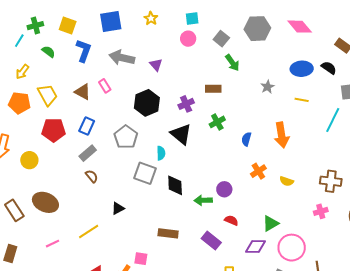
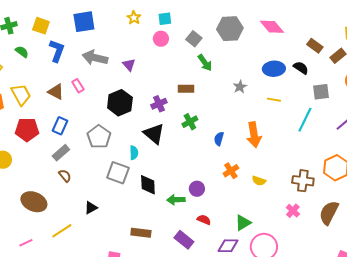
yellow star: (151, 18) -> (134, 18), moved
brown ellipse: (45, 202) -> (34, 202), moved
pink cross: (321, 211) -> (293, 211), turned -32

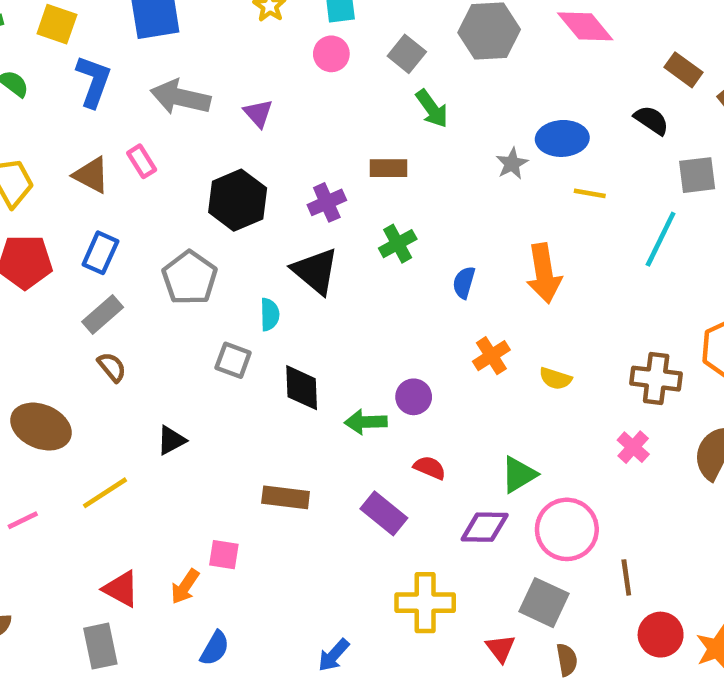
blue ellipse: (274, 69) -> (562, 138), moved
gray square: (118, 173) -> (233, 360), size x0.7

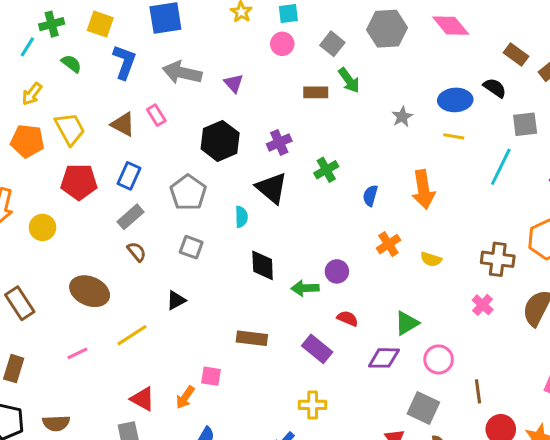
blue ellipse: (562, 138) -> (455, 100), moved
brown rectangle: (388, 168) -> (316, 92), moved
gray square: (233, 360) -> (191, 247), moved
pink circle: (567, 529) -> (439, 359), size x0.7
yellow cross: (425, 603) -> (313, 405), moved, size x0.7

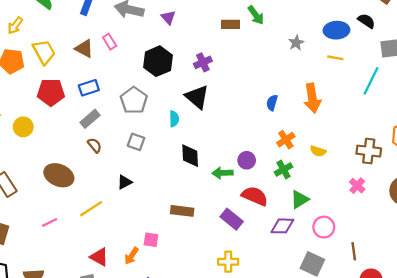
green cross: (326, 170) -> (283, 169), moved
blue rectangle: (129, 176) -> (89, 88), turned 48
red semicircle: (348, 318) -> (255, 196), size x1.6

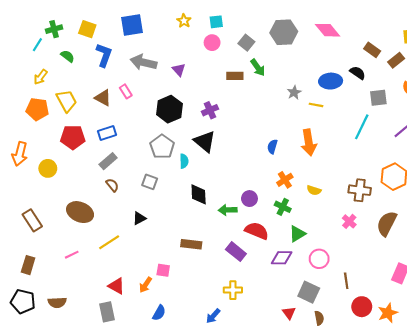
yellow line: (335, 58) -> (316, 105), moved
gray pentagon: (134, 100) -> (162, 147), moved
green cross: (283, 169) -> (283, 207), turned -35

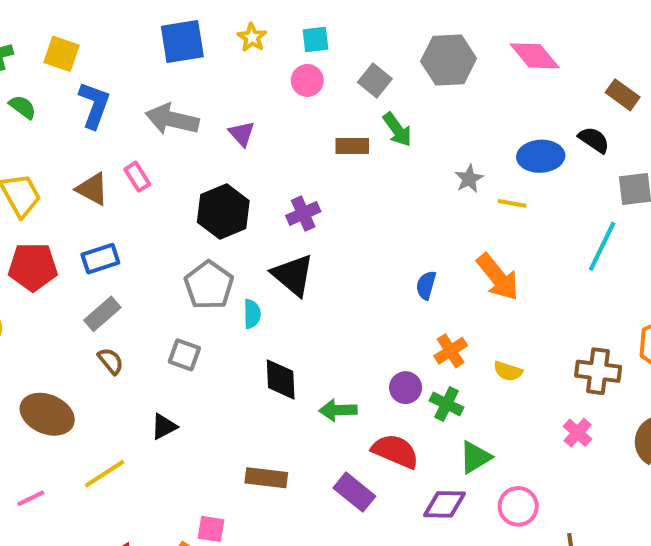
blue square: (132, 25) -> (182, 42), moved
orange arrow: (309, 142) -> (498, 277), turned -30
purple circle: (249, 199) -> (406, 388), moved

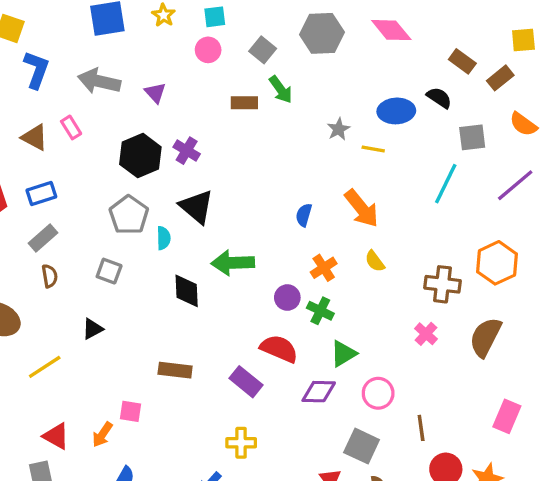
purple cross: (303, 214) -> (187, 151), moved, turned -35
brown semicircle: (111, 361) -> (50, 276), turned 30
yellow semicircle: (508, 371) -> (375, 261), moved, turned 35
green arrow: (338, 410) -> (233, 263), moved, size x1.4

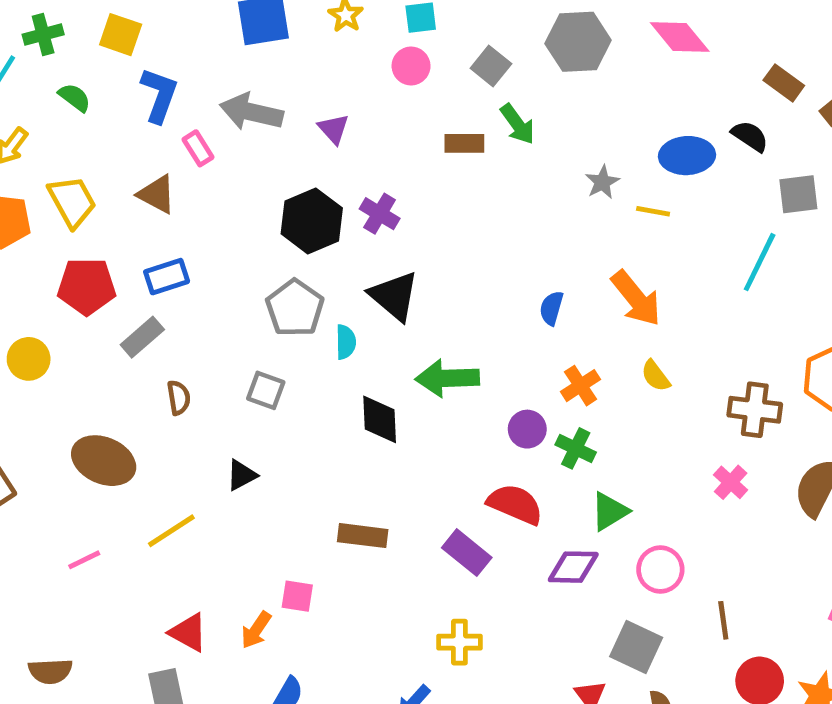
pink rectangle: (71, 127) -> (198, 148), moved
gray rectangle: (43, 238) -> (142, 337), moved

